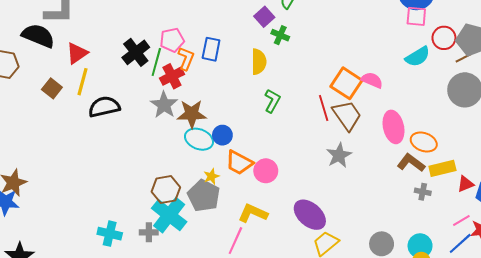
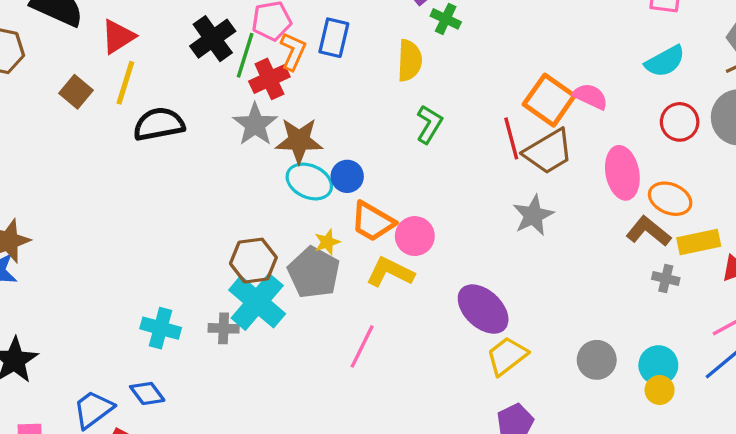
red circle: (444, 38) -> (680, 122), moved
brown trapezoid: (347, 115) -> (548, 152), turned 92
yellow L-shape: (253, 213) -> (390, 272), moved

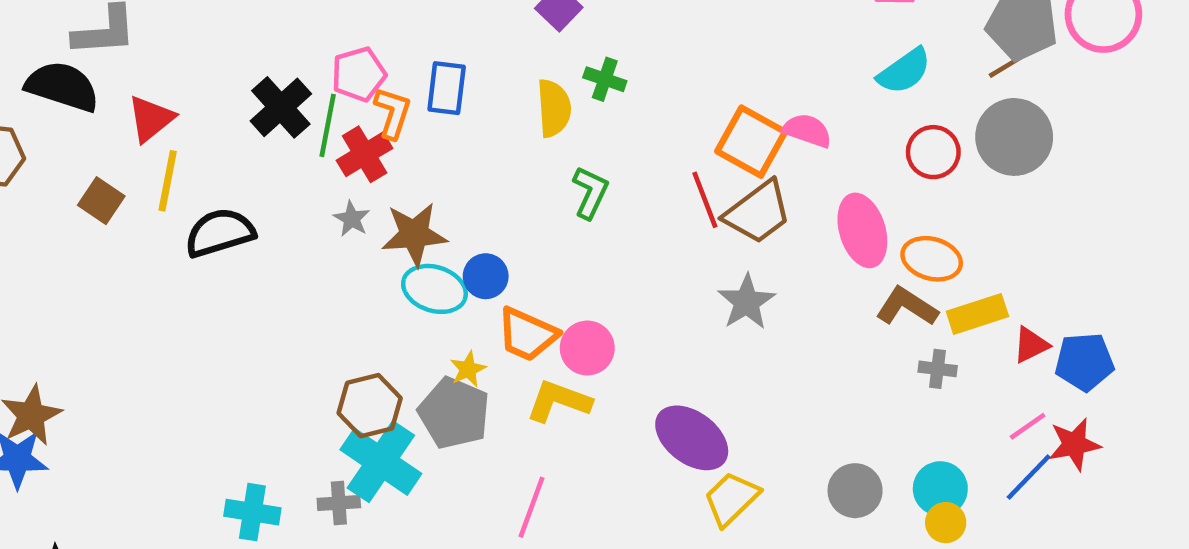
green cross: (446, 19) -> (605, 79), moved
gray star: (255, 124) -> (352, 219), size x0.6

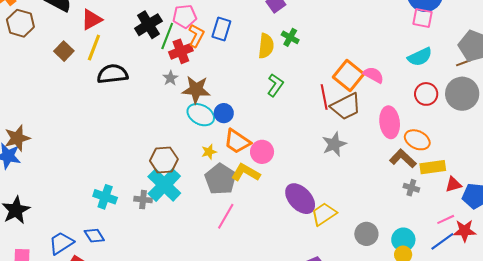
gray pentagon: (454, 413) -> (220, 179), moved
yellow trapezoid: (731, 499) -> (324, 214), moved

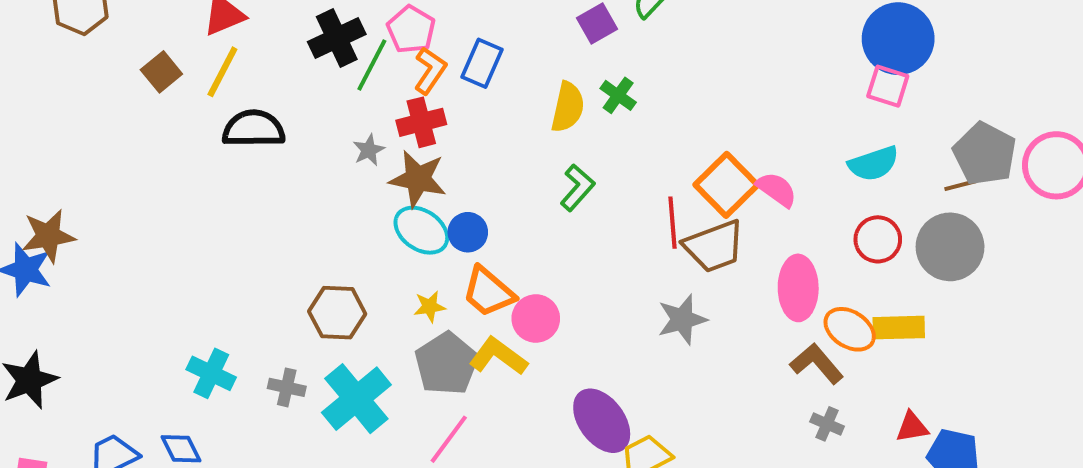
pink pentagon: (185, 16) -> (411, 29), turned 30
red cross: (181, 51) -> (421, 122), moved
yellow rectangle: (433, 167) -> (899, 328), moved
cyan cross: (164, 185) -> (356, 399), moved

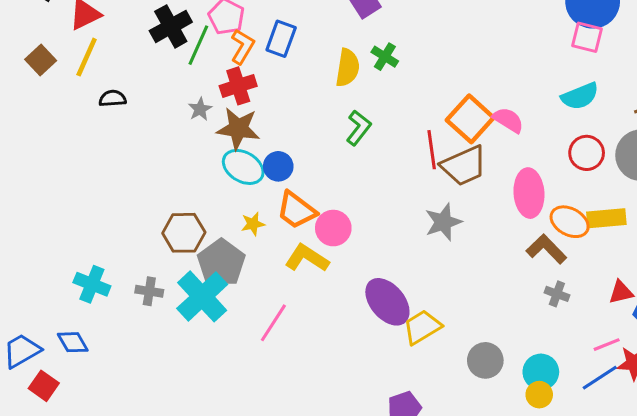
black semicircle: (254, 129) -> (113, 98), size x0.6
gray pentagon: (446, 364) -> (221, 263), moved

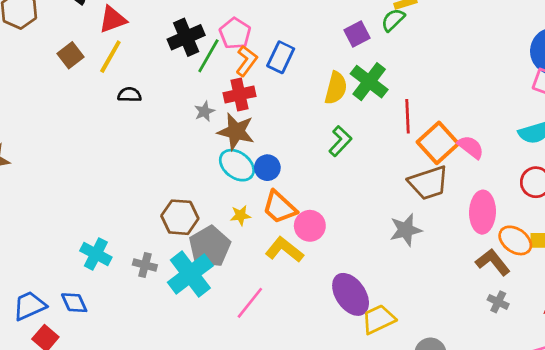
green cross: (385, 57) -> (369, 82), size x1.6
red line: (432, 150) -> (407, 116), moved

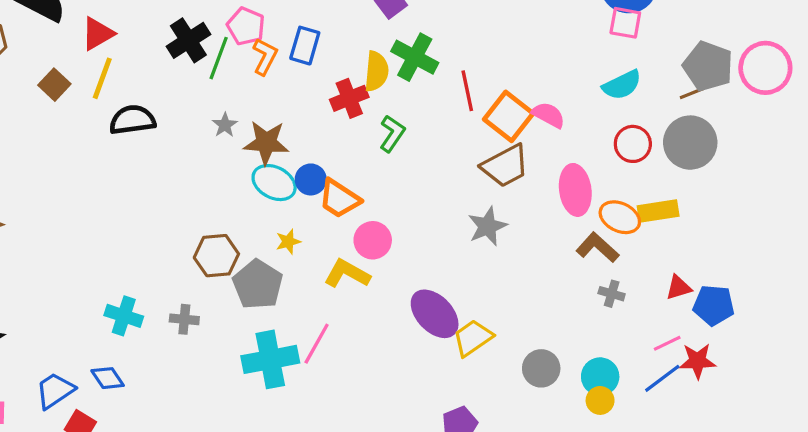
black semicircle: (129, 95) -> (132, 120), size x1.6
red cross: (239, 95) -> (349, 98), moved
orange trapezoid: (279, 207) -> (339, 199), moved
cyan cross: (190, 274) -> (270, 359), moved, turned 36

